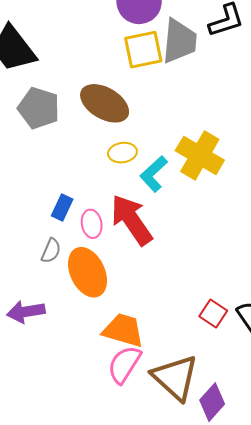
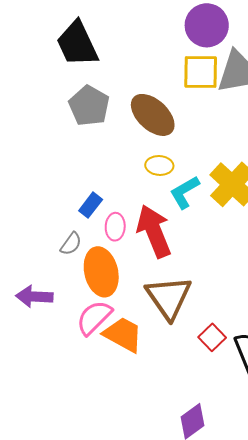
pink semicircle: (124, 364) -> (94, 318), moved
brown triangle: (175, 377) -> (169, 297), moved

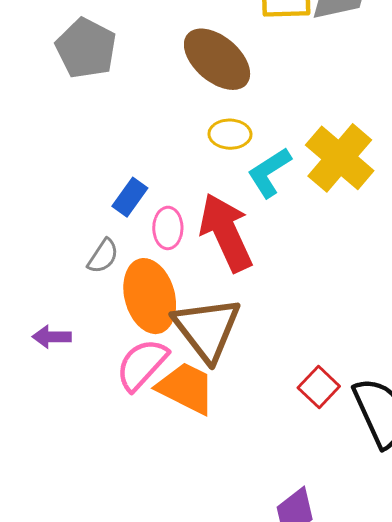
gray pentagon: (89, 106) -> (86, 48), moved
purple arrow: (34, 296) -> (52, 337), size x0.7
brown triangle: (169, 297) -> (207, 329), moved

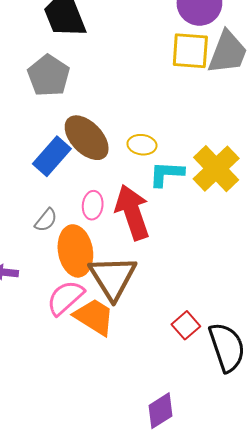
brown ellipse: (217, 59) -> (87, 138), moved
cyan L-shape: (269, 172) -> (166, 174), turned 30
blue rectangle: (130, 197) -> (52, 156), moved, size x1.5

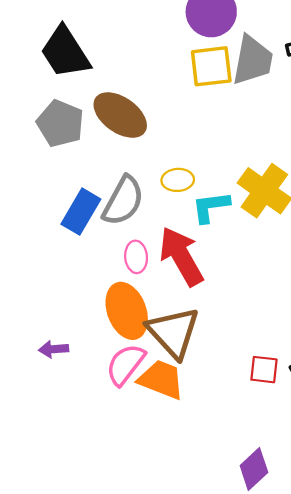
brown ellipse: (87, 138) -> (120, 115), moved
gray semicircle: (46, 220) -> (123, 201), moved, size x1.8
red square: (186, 325) -> (264, 370), turned -32

